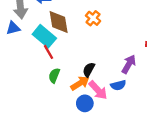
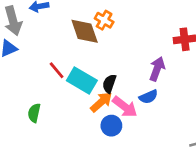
brown diamond: (59, 22) -> (85, 31), moved
cyan rectangle: (44, 36) -> (82, 80), moved
green semicircle: (54, 76) -> (34, 113), moved

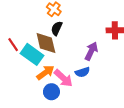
brown diamond: (85, 31) -> (46, 43), moved
black semicircle: (109, 84) -> (57, 28), moved

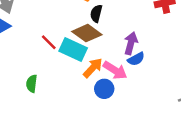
brown diamond: (46, 43) -> (87, 33), turned -30
purple arrow: (91, 51) -> (131, 43), moved

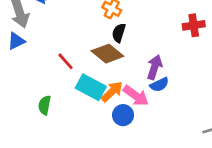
cyan rectangle: (73, 49) -> (91, 87), moved

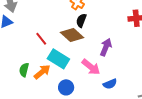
blue semicircle: (159, 85) -> (110, 84), moved
orange arrow: (112, 92) -> (42, 72), moved
blue circle: (123, 115) -> (66, 87), moved

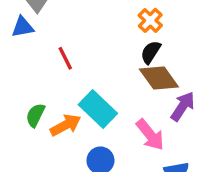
brown diamond: (72, 35) -> (159, 78), moved
red line: (41, 39) -> (65, 58), moved

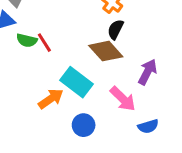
brown diamond: (159, 78) -> (106, 51), moved
green semicircle: (35, 115) -> (27, 40), moved, turned -96

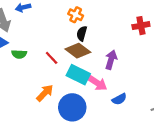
red line: (44, 43) -> (52, 58), moved
cyan rectangle: (76, 82) -> (78, 75), moved
blue circle: (84, 125) -> (72, 107), size x1.6

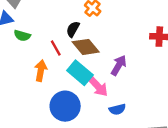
black semicircle: (82, 34) -> (73, 29), moved
orange arrow: (45, 93) -> (41, 71), moved, turned -48

